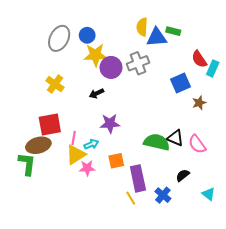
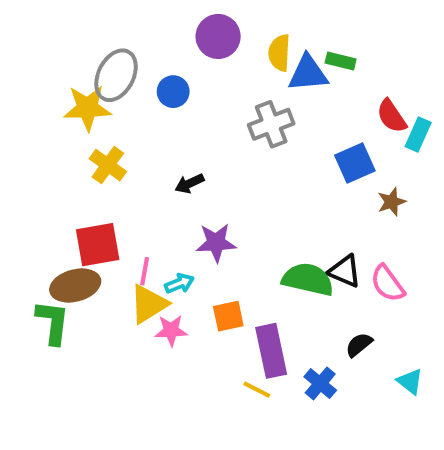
blue circle: (87, 35) -> (173, 92), moved
yellow star: (95, 55) -> (87, 108), moved
purple circle: (111, 67) -> (218, 36), moved
yellow line: (131, 198) -> (257, 390), turned -32

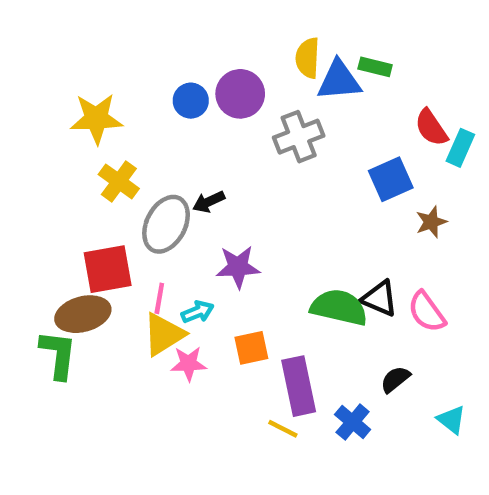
purple circle: (218, 36) -> (240, 94), moved
gray ellipse: (116, 75) -> (166, 224), moved

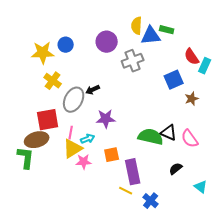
blue circle: (191, 101) -> (66, 45), moved
blue cross: (353, 422) -> (151, 201), moved

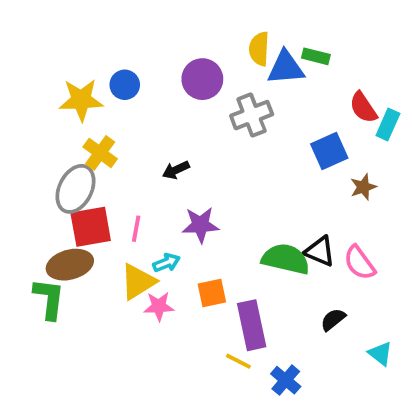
gray ellipse: (74, 100) -> (76, 189), moved
pink line: (71, 133) -> (136, 229), moved

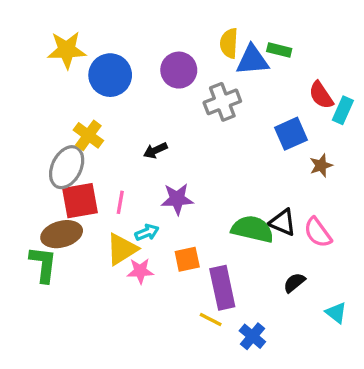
blue circle: (125, 85) -> (110, 75), size x1.6
yellow star: (81, 100) -> (67, 50), moved

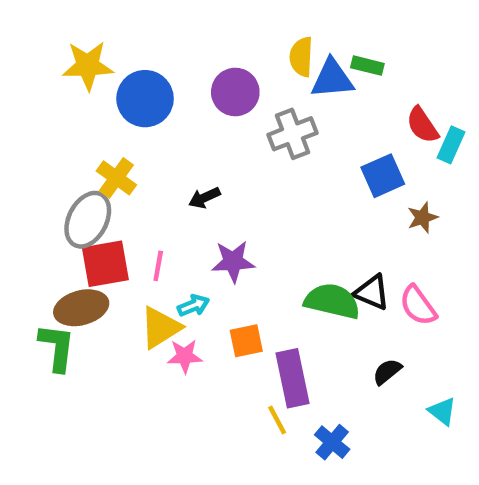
yellow line: (211, 319) -> (277, 420), turned 35

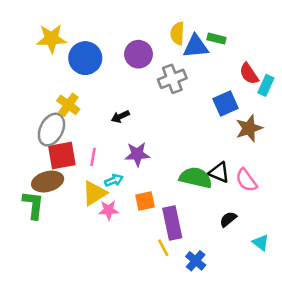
brown star: (422, 217) -> (249, 128), size x1.5

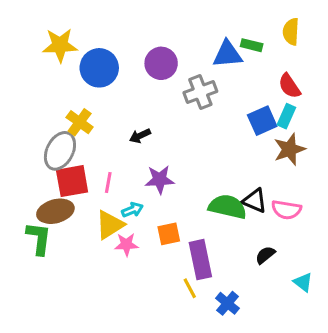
yellow semicircle: (177, 33) -> (291, 32), moved
cyan rectangle: (266, 85) -> (286, 116), moved
pink semicircle: (246, 180) -> (286, 210), turned -45

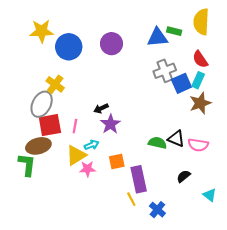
yellow semicircle: (291, 32) -> (201, 22), size x1.4
gray cross: (200, 92) -> (165, 71), moved
black arrow: (140, 136) -> (101, 108), moved
purple star: (160, 180) -> (110, 124), turned -30
green semicircle: (228, 207) -> (157, 143), size x0.7

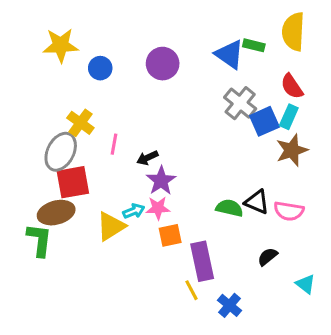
blue triangle: (157, 37) -> (229, 54), turned 40
blue circle: (69, 47) -> (100, 68), size x0.6
gray cross: (165, 71) -> (240, 103), turned -30
pink line: (75, 126) -> (114, 144), moved
pink star: (87, 169) -> (158, 208), moved

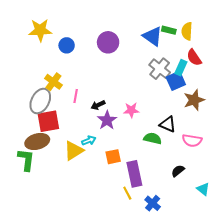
yellow semicircle: (293, 32) -> (187, 31), moved, size x0.7
cyan rectangle: (289, 117) -> (181, 68), moved
black triangle: (257, 202) -> (168, 124), moved
pink star: (158, 208) -> (131, 110), moved

